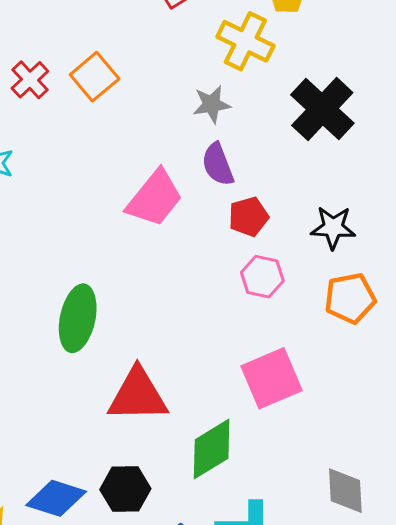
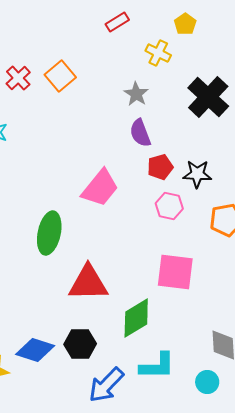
yellow cross: (245, 41) -> (158, 53), size x0.7
gray star: (212, 104) -> (136, 94), turned -30
pink trapezoid: (155, 198) -> (100, 188), moved
black star: (333, 227) -> (197, 174), moved
pink square: (272, 378) -> (175, 272), turned 30

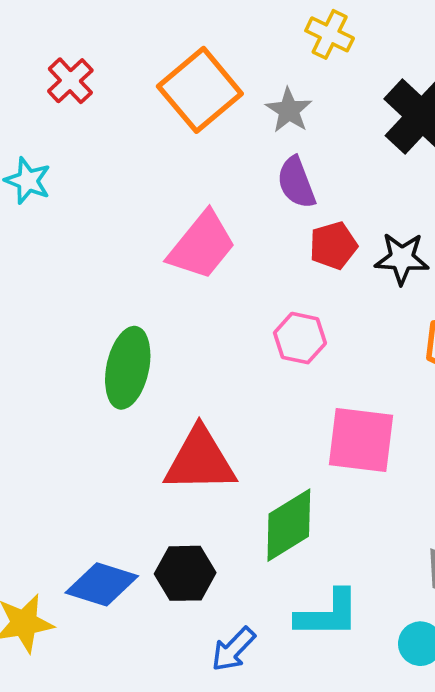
orange square: (60, 76) -> (200, 90), moved, size x1.4
pink trapezoid: (100, 188) -> (202, 246), moved
pink hexagon: (169, 206) -> (300, 338), moved
blue arrow: (106, 385) -> (233, 649), size x0.7

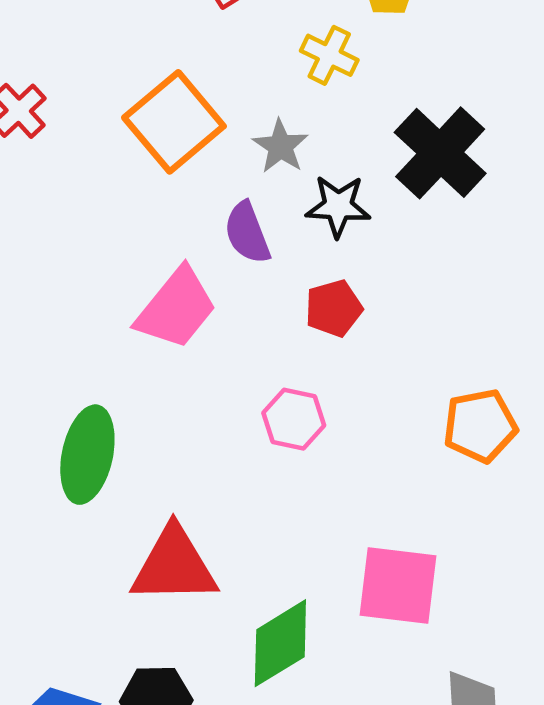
purple semicircle: (296, 183) -> (247, 233), moved
black star: (402, 258) -> (338, 206), moved
pink square: (361, 440) -> (398, 585), moved

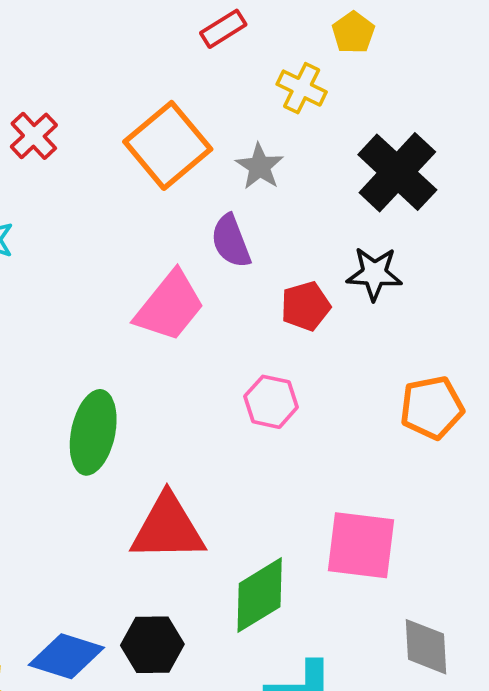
black star: (338, 206) -> (374, 274), moved

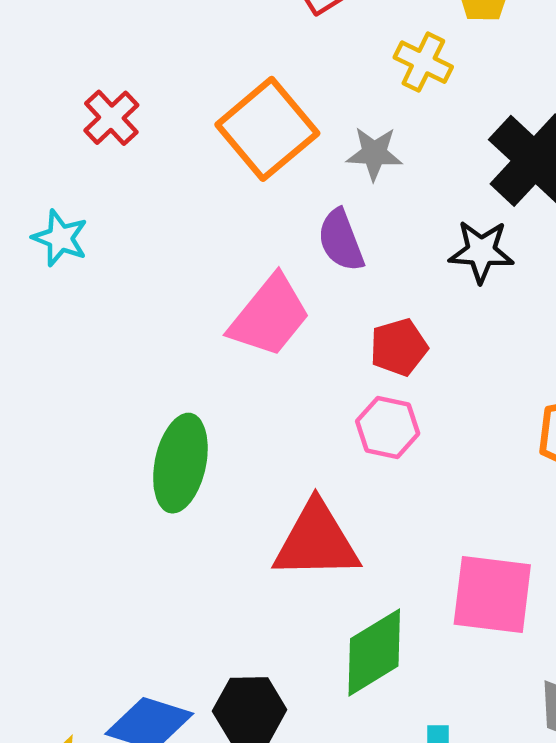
gray star: (260, 167) -> (374, 153), turned -30
black star: (374, 274) -> (481, 251), moved
red pentagon: (305, 306) -> (399, 347), moved
red triangle: (168, 528) -> (316, 541), moved

